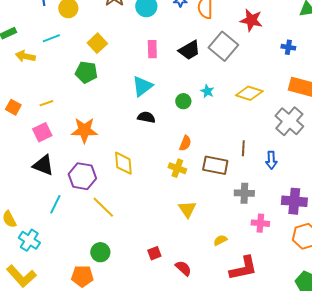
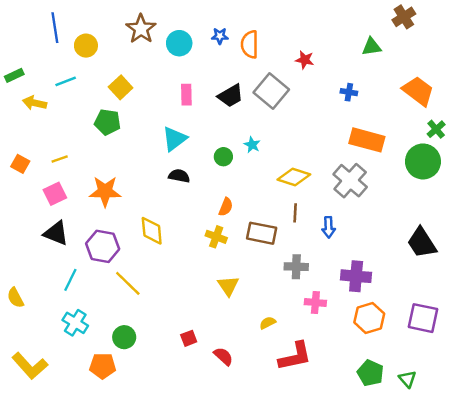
red star: (251, 20) -> (305, 60), size x0.7
yellow diamond: (249, 93) -> (294, 177), moved
cyan cross: (29, 240) -> (75, 323), moved

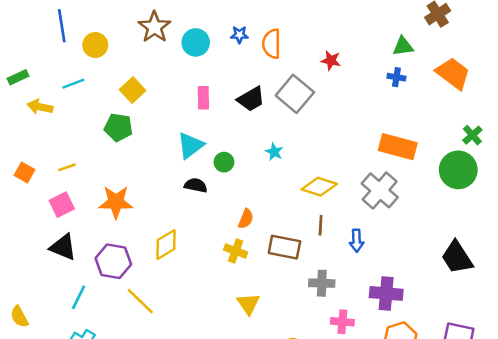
orange trapezoid: (418, 91) -> (453, 73), moved
blue cross: (349, 92) -> (396, 77), moved
green circle: (223, 157) -> (224, 162), moved
yellow diamond: (152, 231) -> (166, 245), turned 64

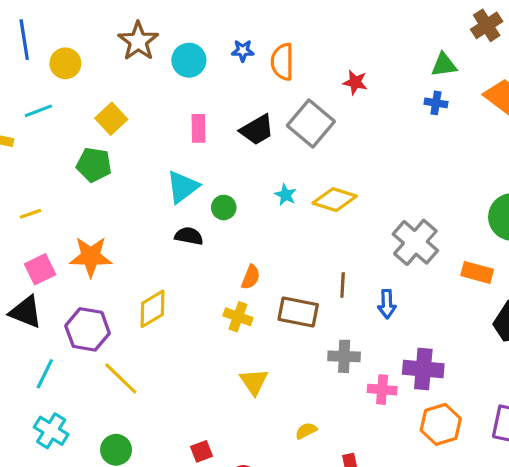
orange rectangle: (398, 147) -> (477, 272), moved, size x0.7
yellow diamond: (319, 187) -> (335, 200), moved
pink square: (62, 205) -> (40, 269), moved
pink cross: (342, 322) -> (382, 390), moved

